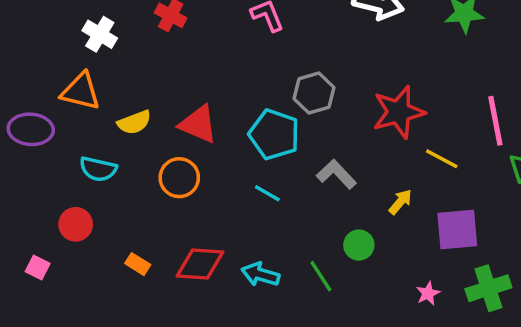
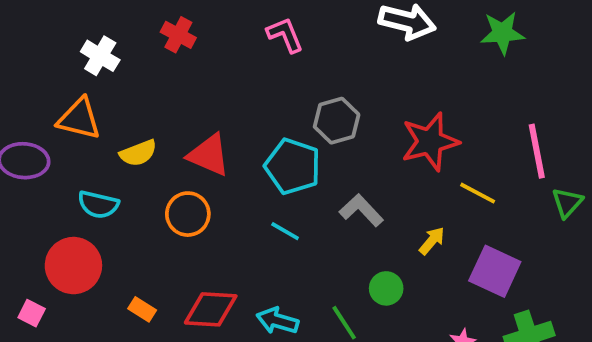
red circle: (76, 224) -> (73, 266), size x1.5
purple square: (457, 229) -> (495, 271), turned 30

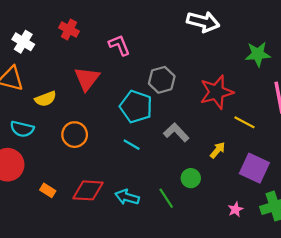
green star: (502, 33) -> (258, 54), moved
pink L-shape: (285, 35) -> (119, 45), moved
red triangle: (209, 155) -> (87, 79), moved, turned 44

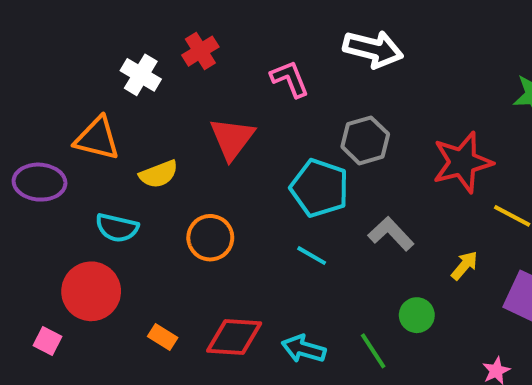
white arrow: (203, 22) -> (373, 49), moved
red cross: (69, 30) -> (200, 51), turned 30
white cross: (23, 42) -> (141, 75), moved

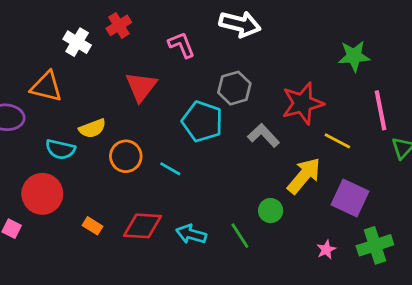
yellow semicircle: (159, 174) -> (92, 128), moved
gray L-shape: (391, 234) -> (264, 135), moved
cyan line: (312, 256) -> (170, 169), moved
yellow arrow: (464, 265) -> (304, 176), size x1.8

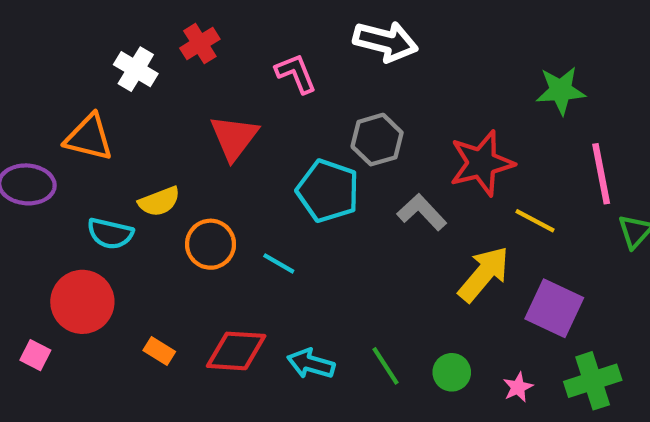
green circle: (271, 211) -> (452, 372), moved

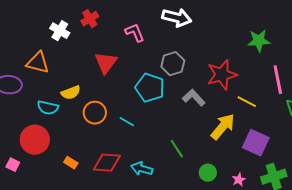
green line: (386, 366) -> (177, 149), moved

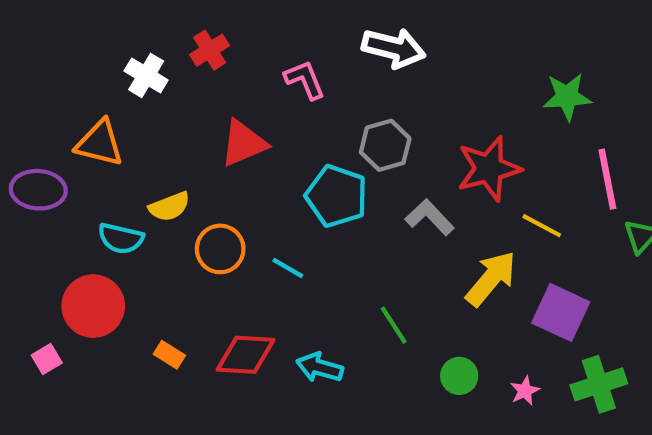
red triangle: (106, 63) -> (243, 143), turned 30
pink square: (13, 165) -> (47, 359), turned 32

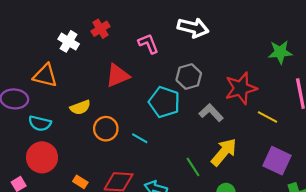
cyan semicircle: (121, 238) -> (40, 123), moved
yellow arrow: (491, 279) -> (224, 152), moved

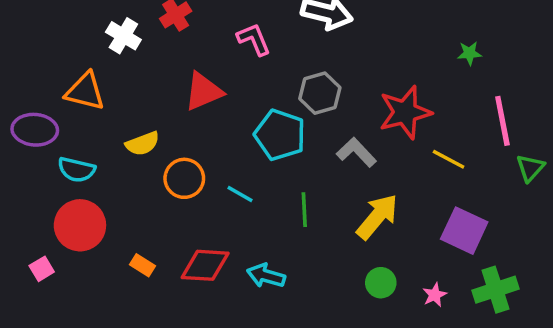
green star: (280, 52) -> (469, 53), size x0.6
green line: (193, 167) -> (304, 210), moved, turned 30

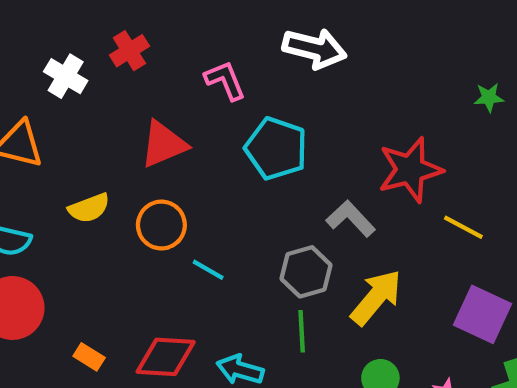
gray hexagon: (320, 93) -> (306, 272), moved
cyan pentagon: (280, 135) -> (276, 148), moved
orange circle: (184, 178) -> (161, 225), moved
green line: (304, 210) -> (302, 331), moved

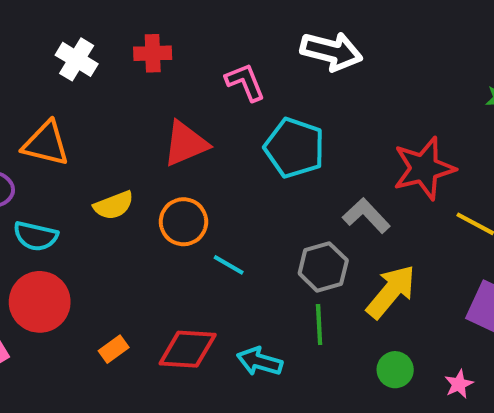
red cross: (129, 51) -> (153, 53), turned 30
white cross: (66, 76) -> (77, 59), moved
orange rectangle: (89, 357) -> (114, 349), turned -68

